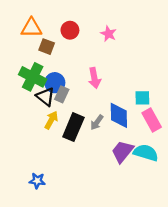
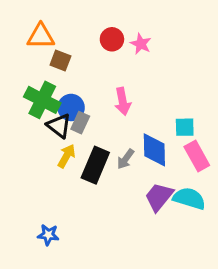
red circle: (70, 30) -> (112, 39), moved

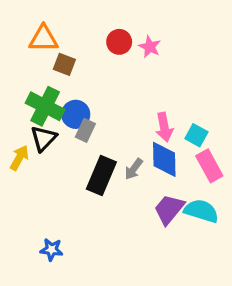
pink arrow: (123, 101) -> (164, 127), moved
black triangle: (59, 126) -> (43, 138), moved, turned 36
cyan square: (185, 127) -> (196, 135), turned 30
yellow arrow: (66, 156) -> (19, 158), moved

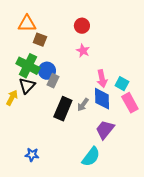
red circle: (119, 42) -> (82, 26), moved
pink star: (150, 47) -> (83, 51), moved
cyan semicircle: (201, 211) -> (91, 157), moved, turned 110

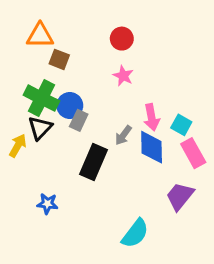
gray arrow: (83, 105) -> (123, 135), moved
purple trapezoid: (105, 130) -> (180, 196), moved
blue star: (32, 155) -> (47, 204), moved

